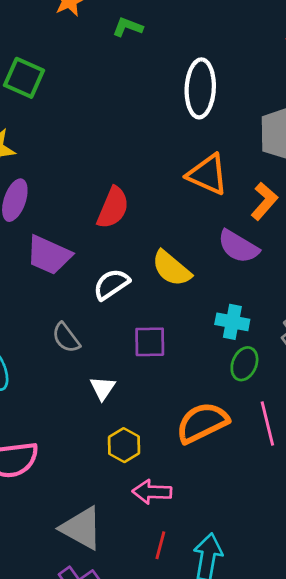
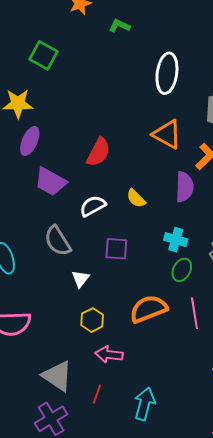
purple semicircle: (238, 246) -> (184, 187), turned -124
yellow semicircle: (171, 268) -> (136, 198), size x0.7
gray semicircle: (66, 338) -> (58, 241), size x1.4
red line: (160, 545) -> (97, 394), moved

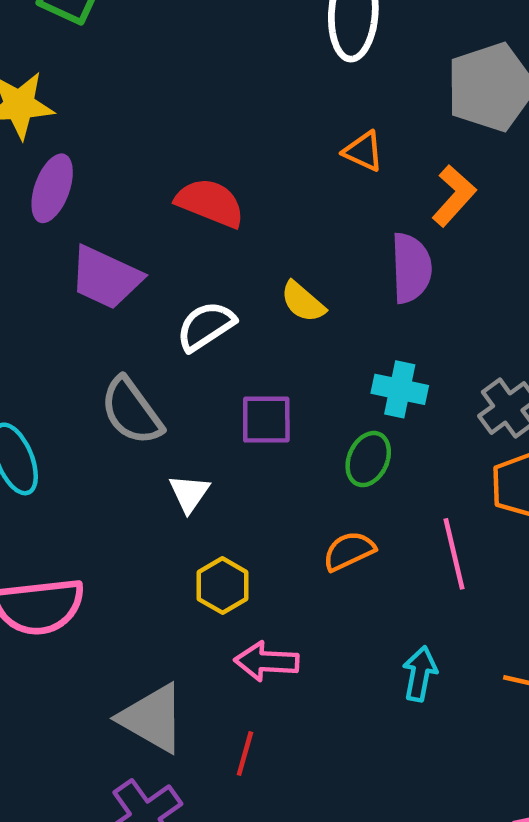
orange triangle: (167, 134) -> (363, 151), size x0.6
red semicircle: (98, 152) -> (210, 203), turned -92
green ellipse: (182, 270) -> (368, 459), moved
orange semicircle: (149, 309) -> (349, 551), size x0.6
cyan arrow: (145, 404) -> (420, 674), moved, size x0.7

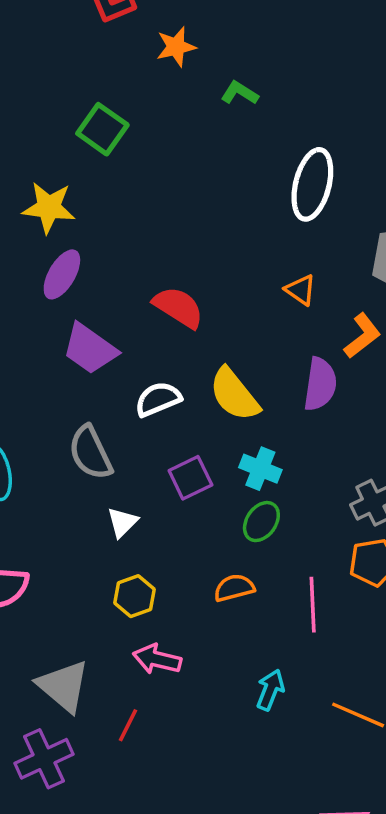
yellow semicircle: (303, 302) -> (234, 394), size x1.6
cyan cross: (400, 389) -> (260, 469), moved
purple square: (266, 420) -> (190, 478), turned -36

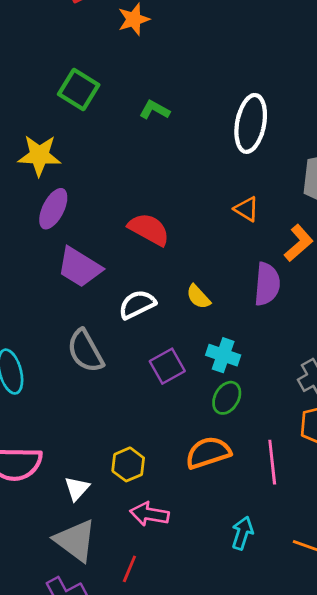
green L-shape: (240, 93) -> (154, 110), moved
yellow semicircle: (234, 394) -> (198, 297), size x0.6
white triangle: (122, 522) -> (77, 488), moved
orange semicircle: (234, 588) -> (208, 453), size x1.4

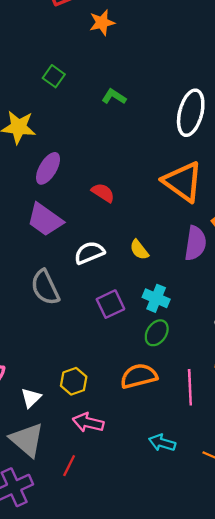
green square: (79, 90) -> (54, 76), size x0.7
purple ellipse: (53, 209) -> (48, 168), moved
orange triangle: (246, 209) -> (183, 182), size x2.0
red semicircle: (149, 229) -> (103, 193), size x0.7
cyan arrow: (242, 533) -> (162, 443), turned -95

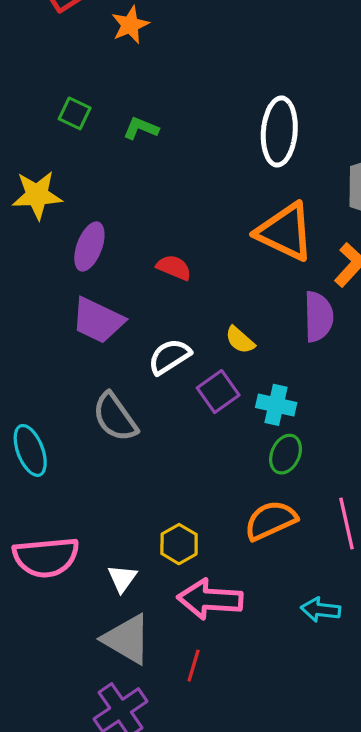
green L-shape: (114, 97) -> (141, 128), moved
purple square: (110, 304) -> (218, 392), moved
pink arrow: (88, 423) -> (210, 599), size x1.4

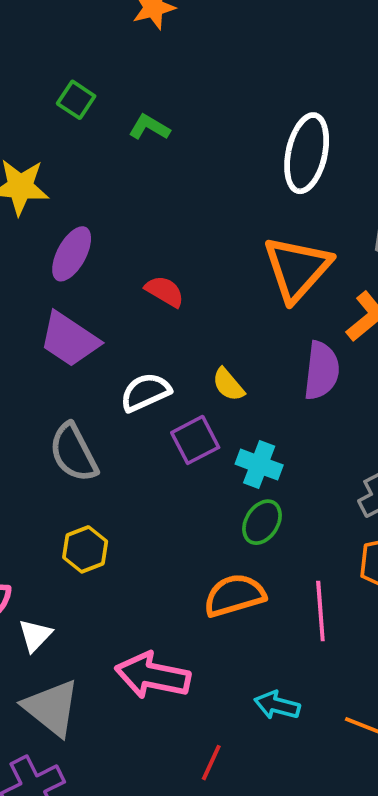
orange triangle: (285, 232) -> (297, 268), turned 38
yellow hexagon: (179, 544) -> (85, 549), moved
white triangle: (122, 578) -> (35, 635), moved
red line: (194, 666) -> (211, 763), moved

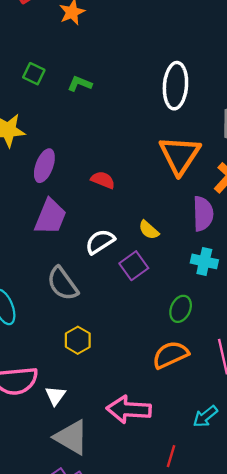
purple trapezoid: (69, 340) -> (50, 217), turned -93
cyan cross: (259, 465) -> (204, 261), moved
cyan arrow: (277, 705) -> (205, 416), turned -45

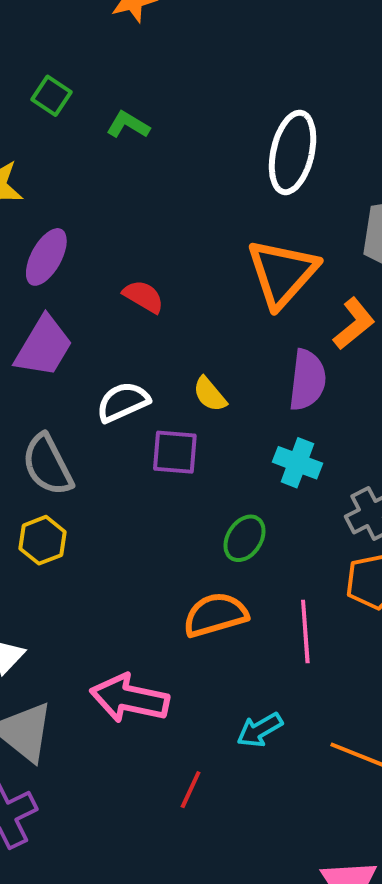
purple square: (134, 266) -> (175, 452), turned 32
yellow hexagon: (78, 340) -> (42, 540), moved

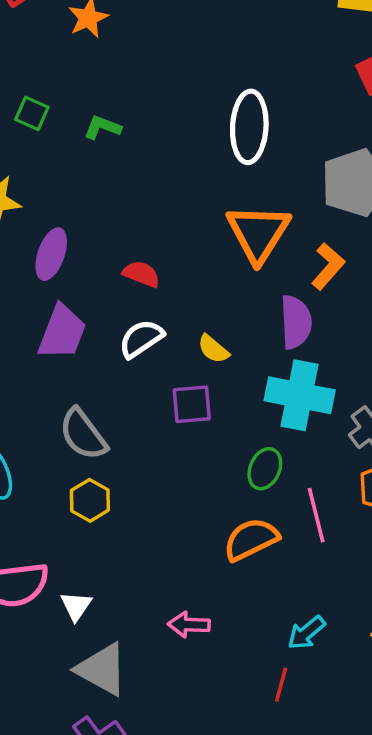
white semicircle: (123, 402) -> (141, 339), moved
cyan cross: (297, 463) -> (300, 395), size x1.6
pink line: (305, 631) -> (316, 515), moved
pink arrow: (130, 698) -> (189, 625), size x0.6
red line: (191, 790) -> (281, 685), moved

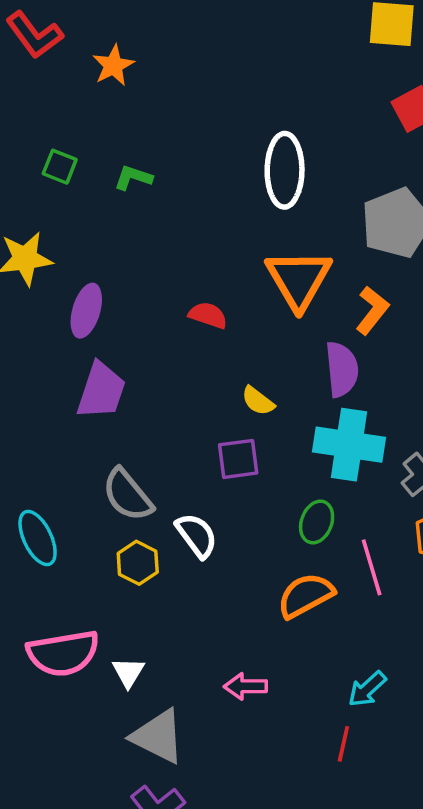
red semicircle: (141, 274) -> (208, 315), moved
white semicircle: (141, 339) -> (197, 535), moved, turned 90

